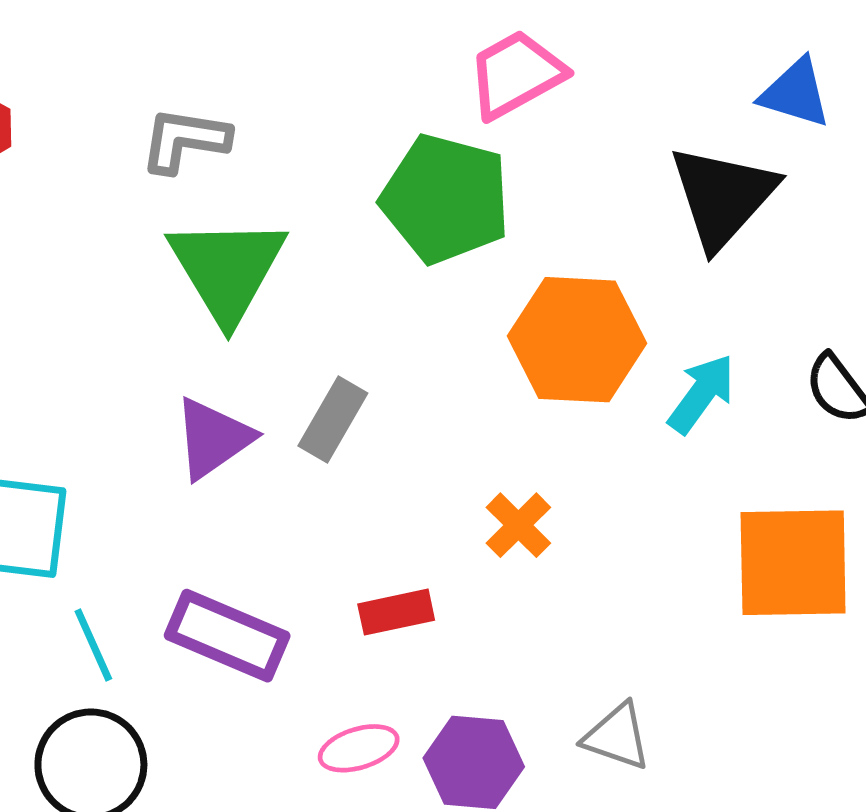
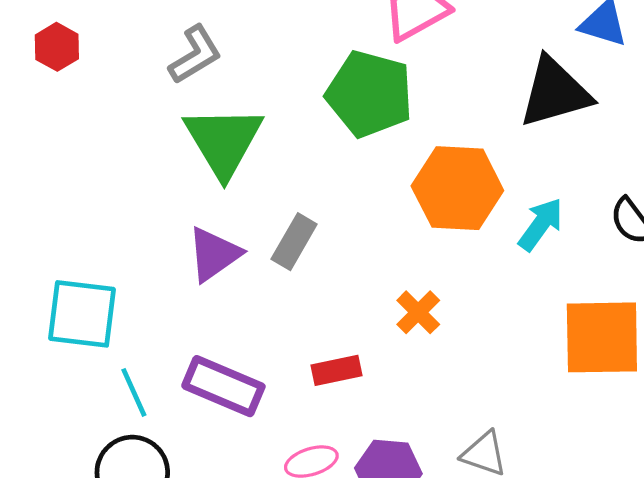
gray L-shape: (185, 140) -> (195, 55), turned 140
black triangle: (723, 196) -> (555, 92), turned 32

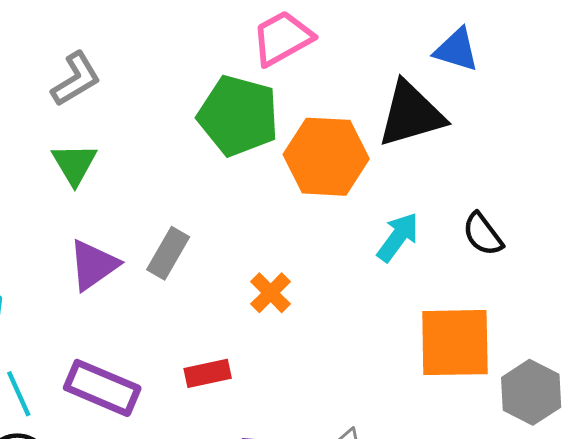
green triangle: (223, 141) -> (74, 164), moved, size x0.6
orange hexagon: (457, 188) -> (326, 157), moved
orange cross: (418, 312) -> (271, 293), moved

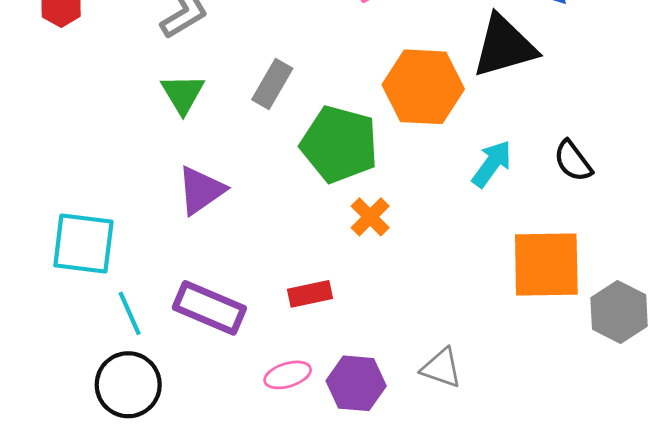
green pentagon: (238, 116) -> (339, 144), moved
gray rectangle: (168, 253) -> (272, 84), moved

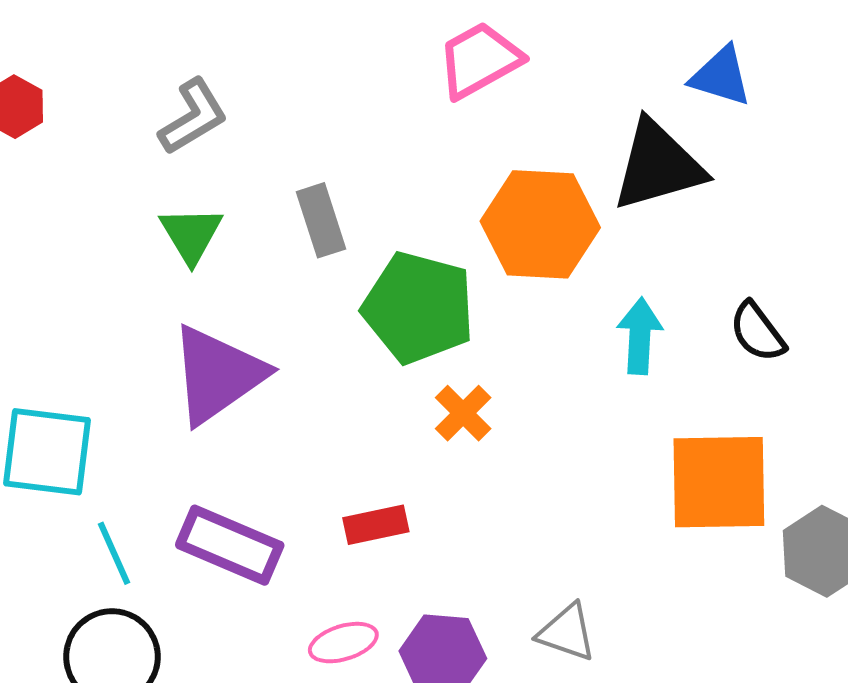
gray rectangle: (272, 84) -> (321, 220), turned -48
cyan arrow: (492, 164) -> (640, 336), turned -33
purple triangle: (201, 190) -> (217, 375), size x1.4

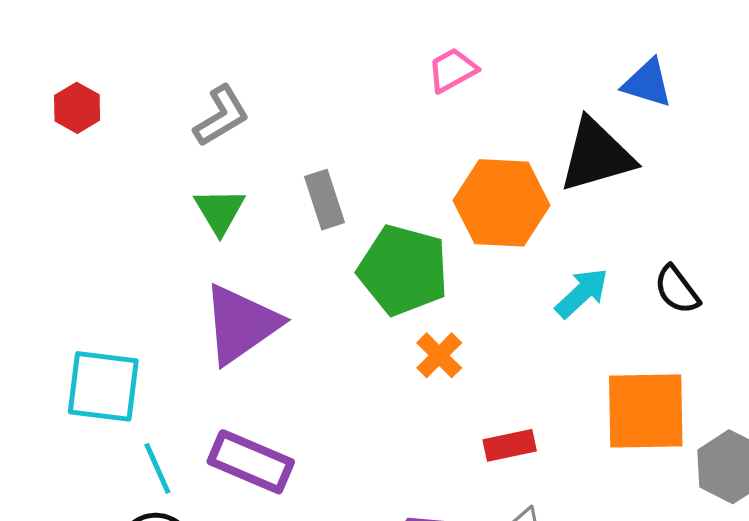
pink trapezoid: (479, 60) -> (452, 70), size x0.7
cyan arrow: (640, 336) -> (582, 293), turned 44
red rectangle: (376, 525) -> (510, 445), moved

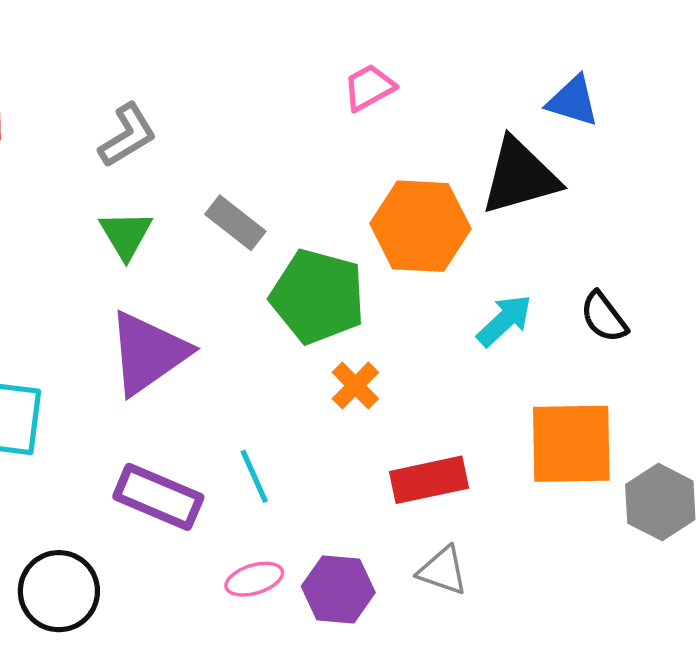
gray rectangle: (324, 200) -> (235, 223), turned -34
red rectangle: (510, 445) -> (429, 480), size x1.4
cyan line: (157, 468) -> (254, 476), moved

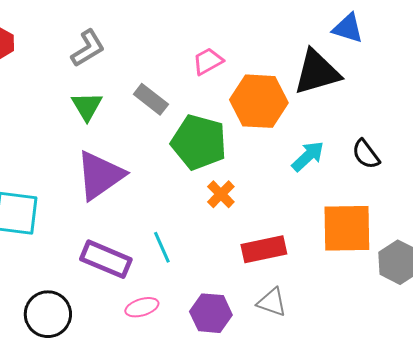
pink trapezoid: (369, 87) -> (208, 61), moved
pink ellipse: (254, 579) -> (142, 307), moved

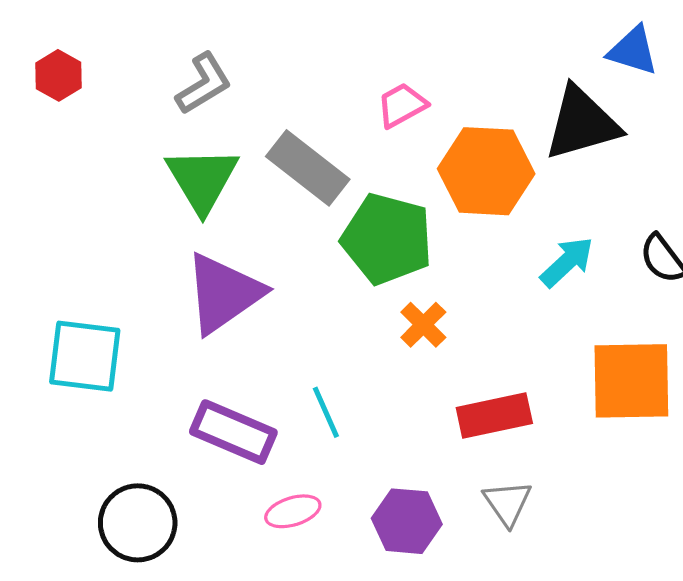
gray rectangle: (151, 99) -> (308, 168), size x1.4
green triangle: (87, 106) -> (202, 179), size x1.4
gray triangle: (272, 302) -> (508, 503), turned 36

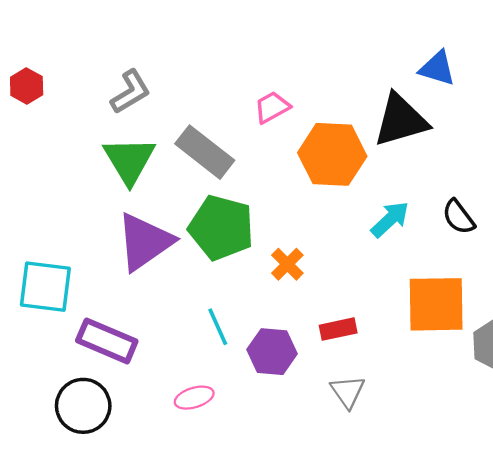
green pentagon: (387, 239) -> (221, 228), moved
red rectangle: (494, 416) -> (338, 329), size x0.7
purple rectangle: (233, 432) -> (107, 341), moved
purple hexagon: (407, 521) -> (272, 352), moved

